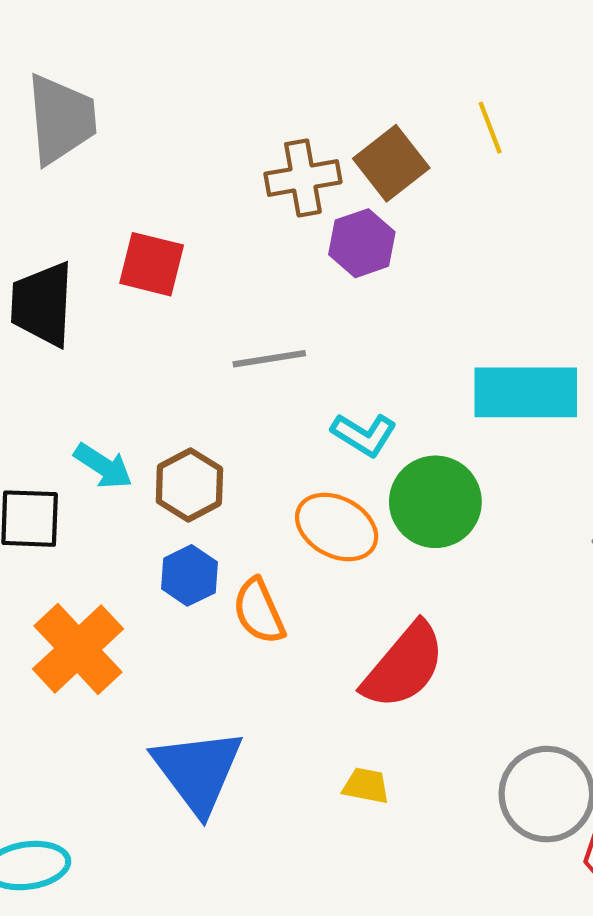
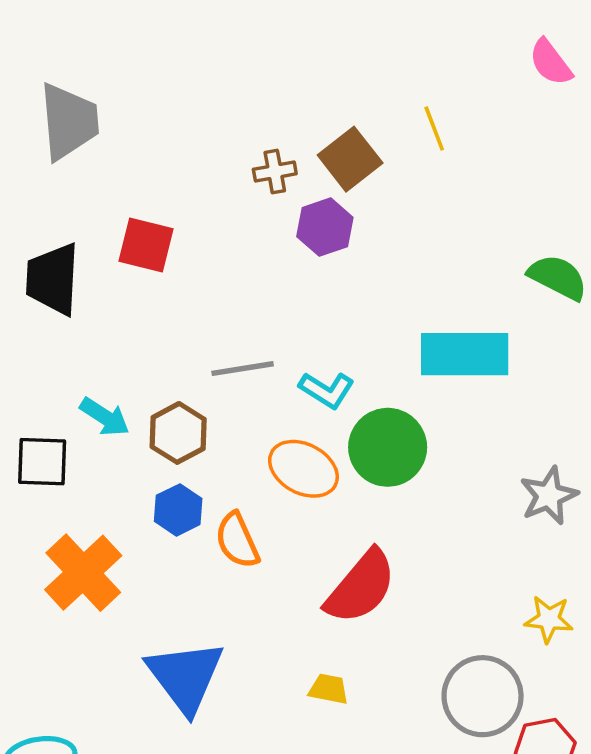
brown cross: (303, 178) -> (275, 172), size x0.7
gray line: (269, 359) -> (243, 369), moved

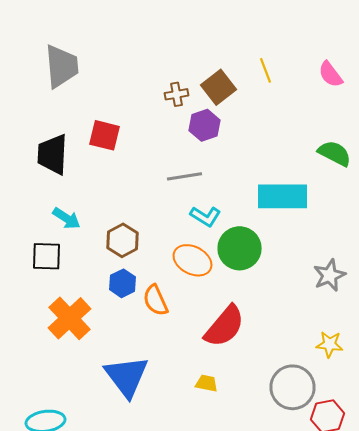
pink semicircle: (551, 62) -> (330, 74), moved
gray line: (243, 369) -> (184, 176), moved
cyan arrow: (105, 417) -> (66, 218), moved

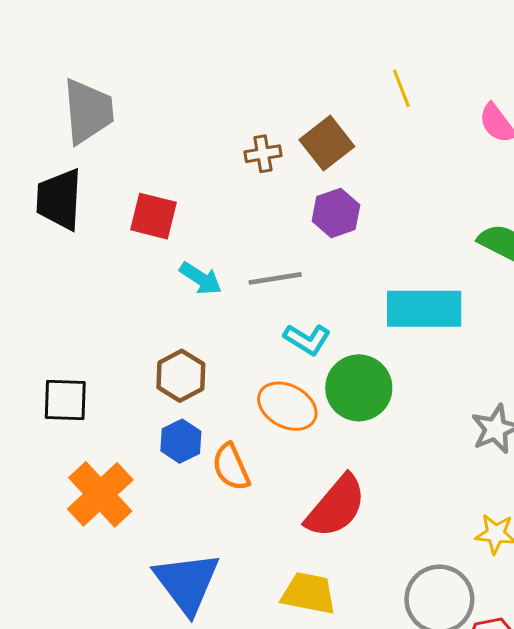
yellow line: (266, 70) -> (401, 88), moved
purple hexagon: (204, 125) -> (336, 213), moved
black trapezoid: (52, 154) -> (59, 199), moved
cyan arrow: (66, 218) -> (201, 278), moved
yellow trapezoid: (206, 383) -> (309, 593), size x1.6

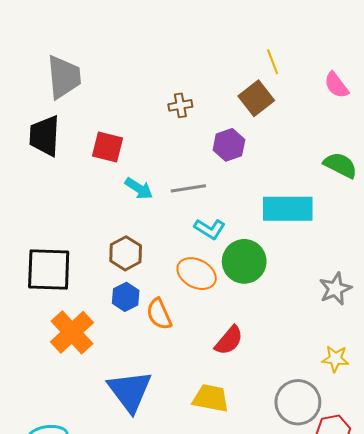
brown square: (327, 143) -> (256, 98), moved
black square: (65, 400) -> (49, 270), size x1.5
red semicircle: (336, 507) -> (229, 340), size x0.7

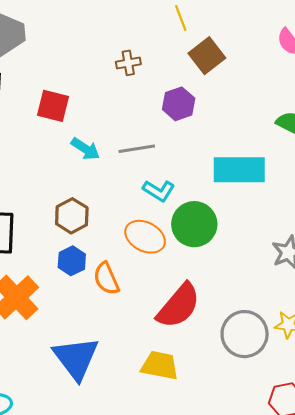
yellow line: (273, 62) -> (181, 18), moved
red semicircle: (229, 340) -> (179, 306), size x1.5
gray circle: (298, 402) -> (245, 334), moved

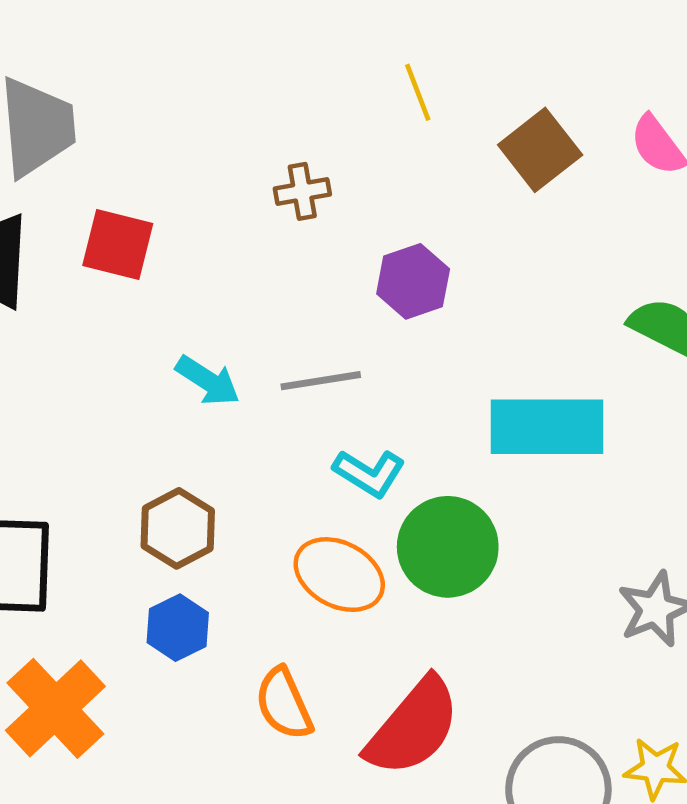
brown square: (207, 56) -> (540, 150), moved
red square: (53, 106) -> (118, 245), moved
orange semicircle: (106, 279) -> (284, 704), moved

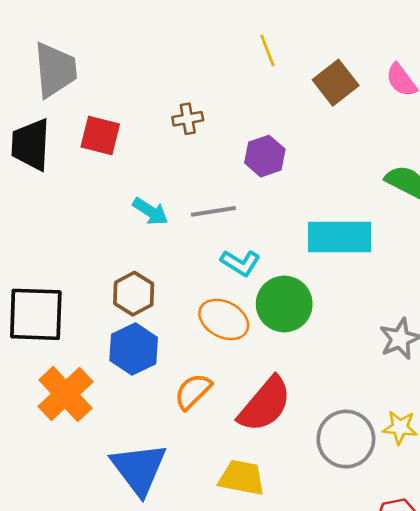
brown cross: (302, 191) -> (188, 119), moved
blue hexagon: (178, 628) -> (134, 349), size x1.4
orange semicircle: (284, 704) -> (193, 391), turned 69

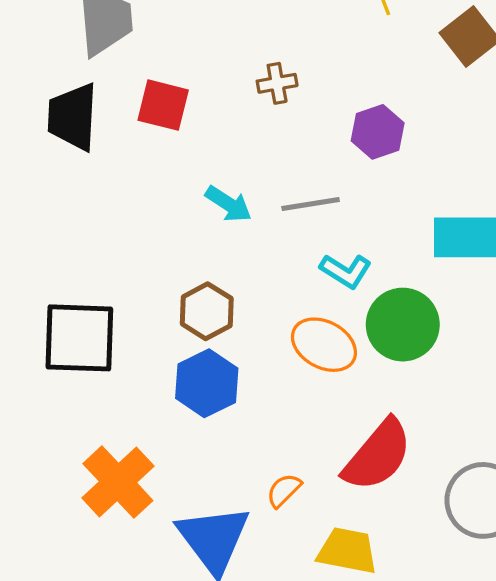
orange semicircle: (193, 391) -> (284, 490), moved, size x0.7
orange cross: (65, 394) -> (118, 482), moved

